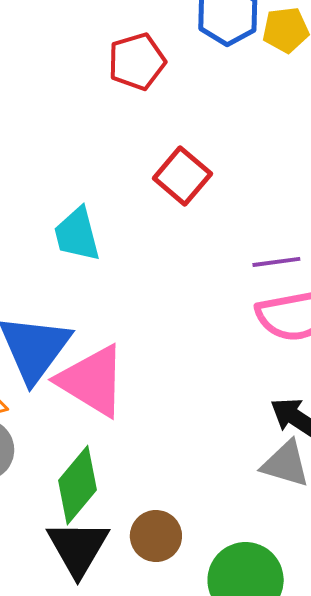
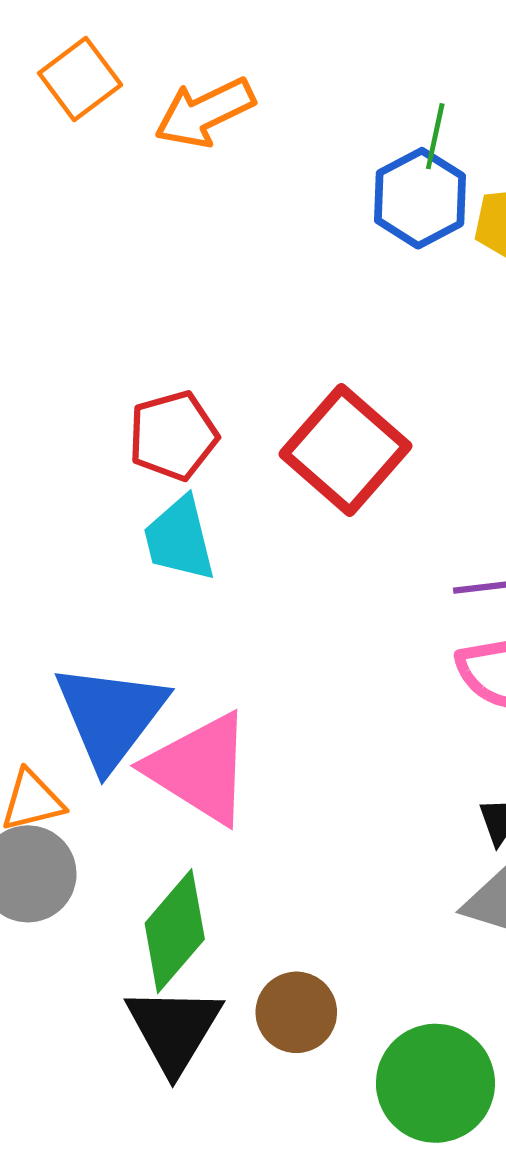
red pentagon: (137, 62) -> (173, 436), moved
red square: (182, 176) -> (346, 450), size x1.4

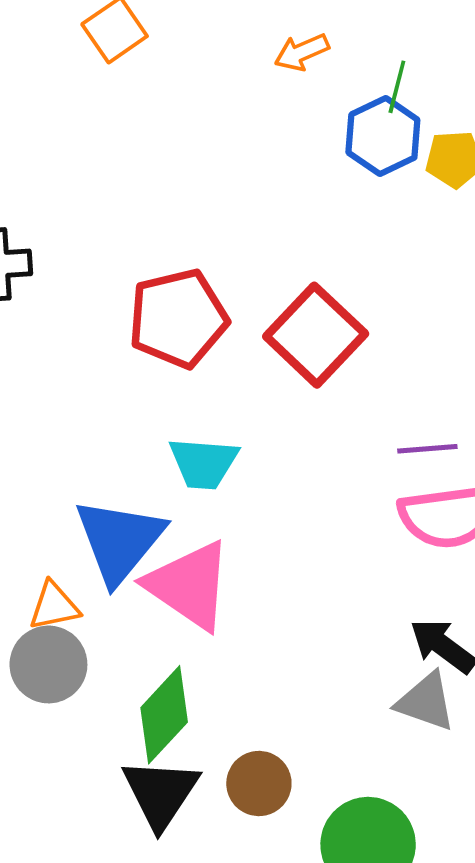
orange arrow: (205, 112) -> (302, 52), moved, size x0.7
red pentagon: (173, 436) -> (178, 318), size x1.4
cyan trapezoid: (179, 539) -> (204, 463), moved, turned -74

